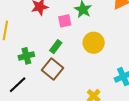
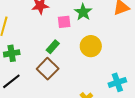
green cross: (26, 56) -> (12, 53), moved

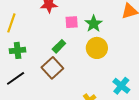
green star: (83, 12) -> (94, 24), moved
cyan cross: (117, 82) -> (121, 86), turned -36

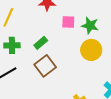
green star: (94, 24) -> (90, 25), turned -30
green rectangle: (59, 46) -> (41, 43), moved

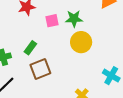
brown square: (45, 66) -> (40, 69), turned 30

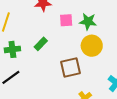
brown square: (40, 69) -> (71, 68), moved

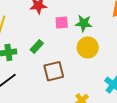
brown square: (71, 68) -> (54, 71), moved

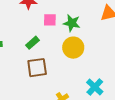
green rectangle: (37, 47) -> (33, 43), moved

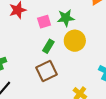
green rectangle: (33, 43) -> (48, 46), moved

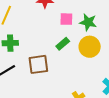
brown square: (47, 71) -> (38, 64), moved

